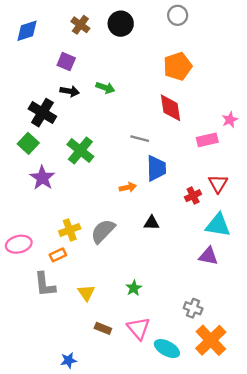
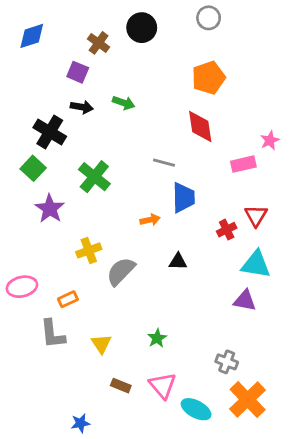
brown cross: (80, 25) -> (99, 43), moved
yellow cross: (70, 230) -> (89, 250), moved

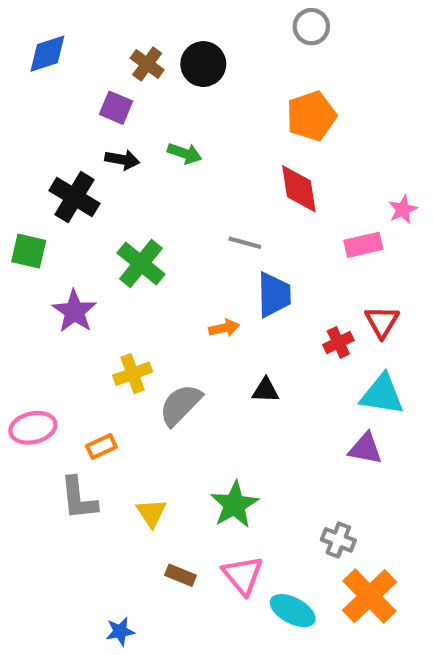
black circle: (142, 28) -> (203, 64), moved
green square: (33, 168) -> (29, 251), moved, turned -30
green star: (157, 338) -> (234, 505), size x1.6

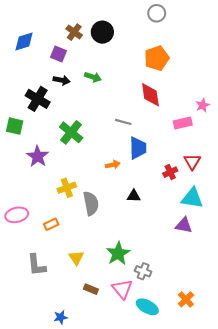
blue diamond: (47, 54) -> (24, 41), moved
gray semicircle: (180, 405) -> (91, 203), turned 125
gray L-shape: (79, 498) -> (37, 265), moved
gray cross: (338, 540) -> (143, 271), moved
orange cross: (370, 596) -> (186, 299), size x0.6

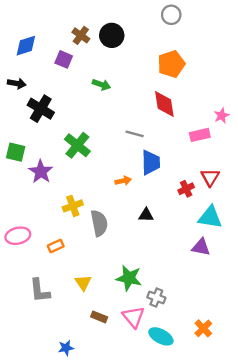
black arrow: (62, 80) -> (17, 83), moved
green square: (15, 126) -> (16, 152), moved
green star: (118, 254) -> (129, 278), turned -30

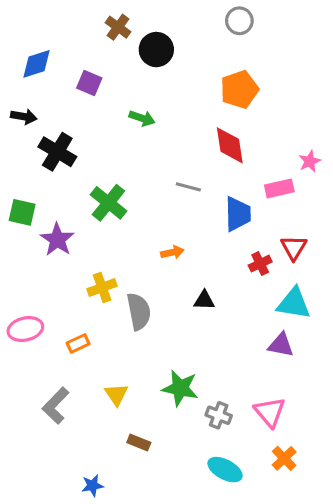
brown cross: (81, 35) -> (118, 27), moved
blue trapezoid: (151, 162) -> (238, 214), moved
gray L-shape: (40, 291) -> (56, 406), turned 50
pink triangle: (133, 317) -> (270, 412), moved

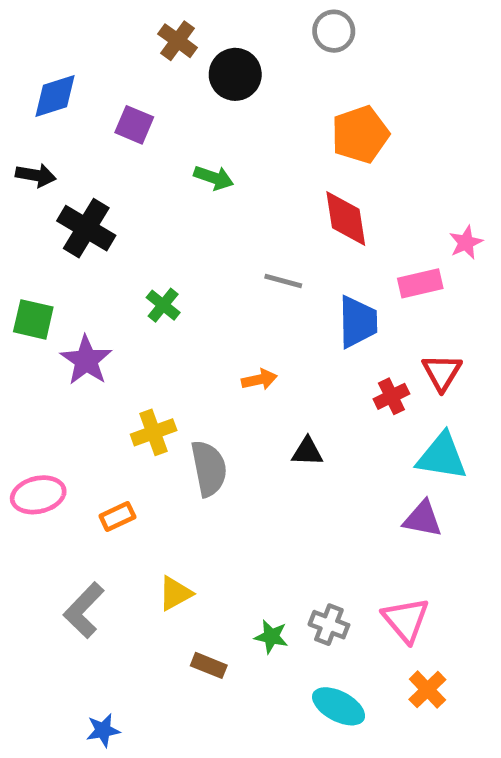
gray circle: (239, 21) -> (334, 31), moved
green cross: (108, 203) -> (163, 305), size x0.6
green star: (180, 388) -> (271, 637), moved, size x0.6
yellow triangle: (116, 395) -> (175, 593), turned 35
blue star: (92, 486) -> (103, 730), moved

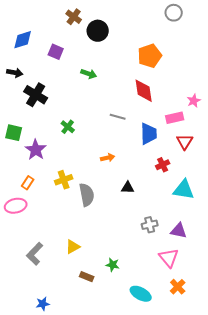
gray circle: (334, 31) -> (174, 13), moved
red triangle: (442, 372) -> (185, 142), moved
orange rectangle: (117, 516) -> (28, 183), moved, turned -32
purple triangle: (423, 519) -> (179, 231), moved
gray cross: (329, 625) -> (150, 225), moved, turned -35

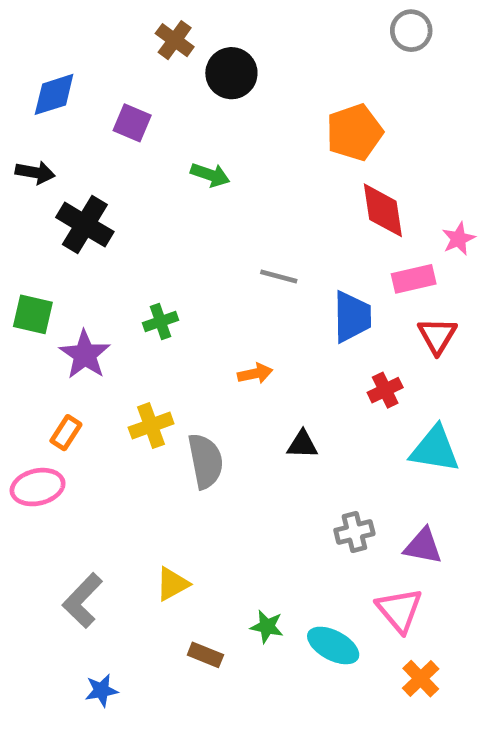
red diamond: (144, 91) -> (383, 210), moved
green cross: (68, 127) -> (161, 321), moved, turned 32
cyan ellipse: (141, 294) -> (333, 645), moved
blue star: (43, 304) -> (101, 690), moved

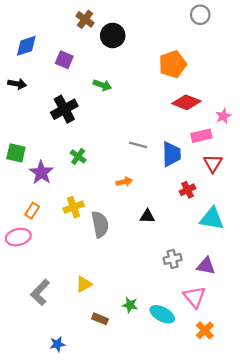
red diamond: (383, 210) -> (186, 102), turned -60
black cross: (85, 225) -> (64, 109), moved, turned 30
gray line: (279, 277) -> (138, 145), moved
green cross: (161, 321) -> (78, 156), turned -35
blue star: (101, 690) -> (57, 344), moved

